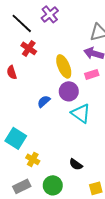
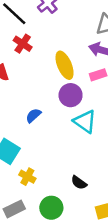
blue semicircle: (44, 101) -> (33, 116), moved

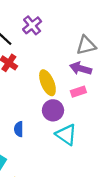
blue semicircle: (33, 116) -> (19, 129), turned -48

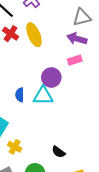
yellow ellipse: (47, 83) -> (34, 35), moved
cyan triangle: (66, 135) -> (43, 96), moved, turned -35

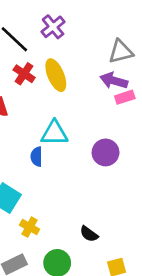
pink rectangle: (75, 60) -> (125, 97), moved
purple circle: (51, 77) -> (106, 152), moved
cyan triangle: (43, 96) -> (54, 133), moved

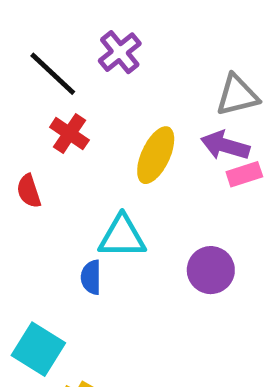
yellow ellipse: (56, 75) -> (156, 155), moved, turned 48

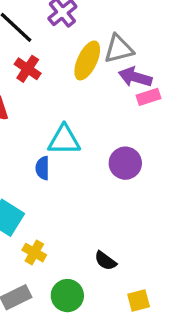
gray triangle: (237, 95) -> (119, 49), moved
yellow ellipse: (156, 155) -> (87, 60), moved

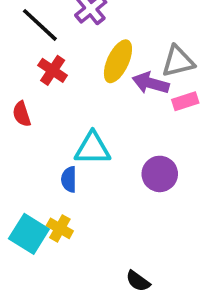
gray triangle: (119, 49) -> (178, 61), moved
purple arrow: (135, 77) -> (151, 83), moved
yellow cross: (34, 253) -> (60, 228), moved

